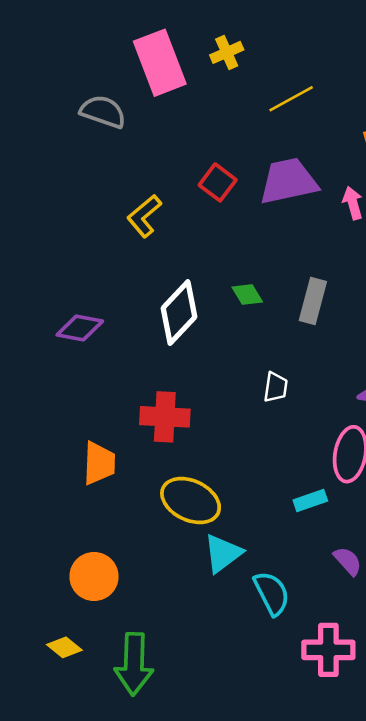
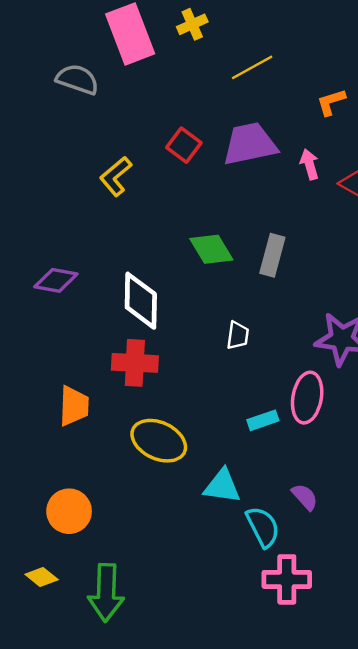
green diamond: (247, 294) -> (211, 249), size x1.5
white diamond: (179, 313) -> (141, 301), moved, turned -42
cyan rectangle: (310, 501) -> (263, 420), moved
cyan triangle: (223, 553) -> (222, 486), moved, turned 45
cyan semicircle: (272, 593) -> (263, 527), moved

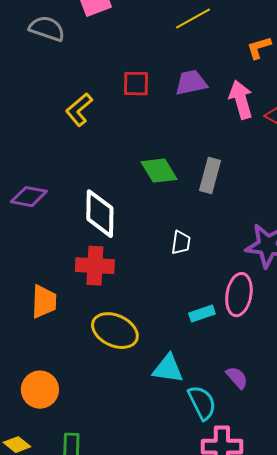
purple trapezoid: (250, 144) -> (191, 83), size x0.7
red square: (184, 145) -> (136, 84), turned -36
pink arrow: (310, 164) -> (241, 100), size x1.5

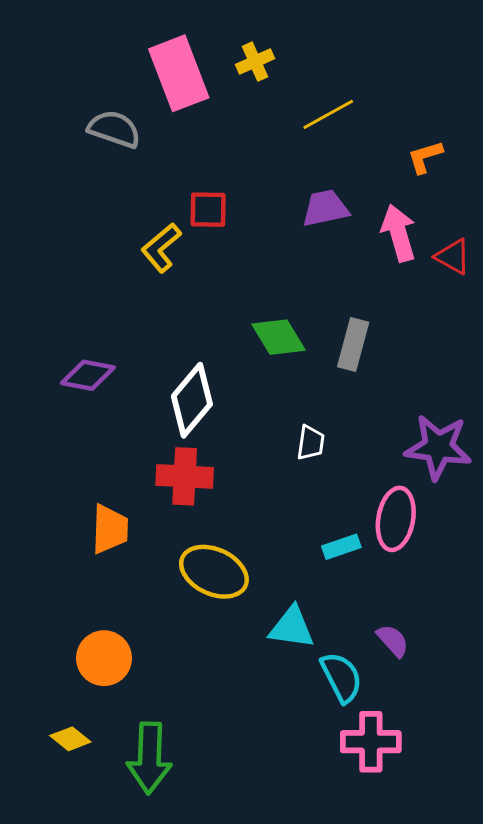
red square: (136, 84) -> (208, 210), moved
white diamond: (100, 214) -> (192, 400), turned 39

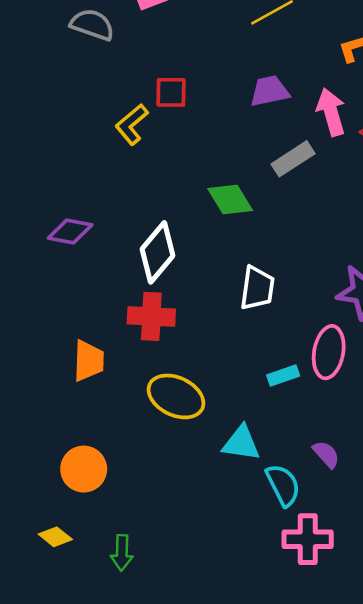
gray rectangle: (353, 344) -> (293, 159), moved, turned 42
white trapezoid: (311, 443) -> (257, 288), size x1.5
green arrow: (149, 758) -> (122, 553), size x0.6

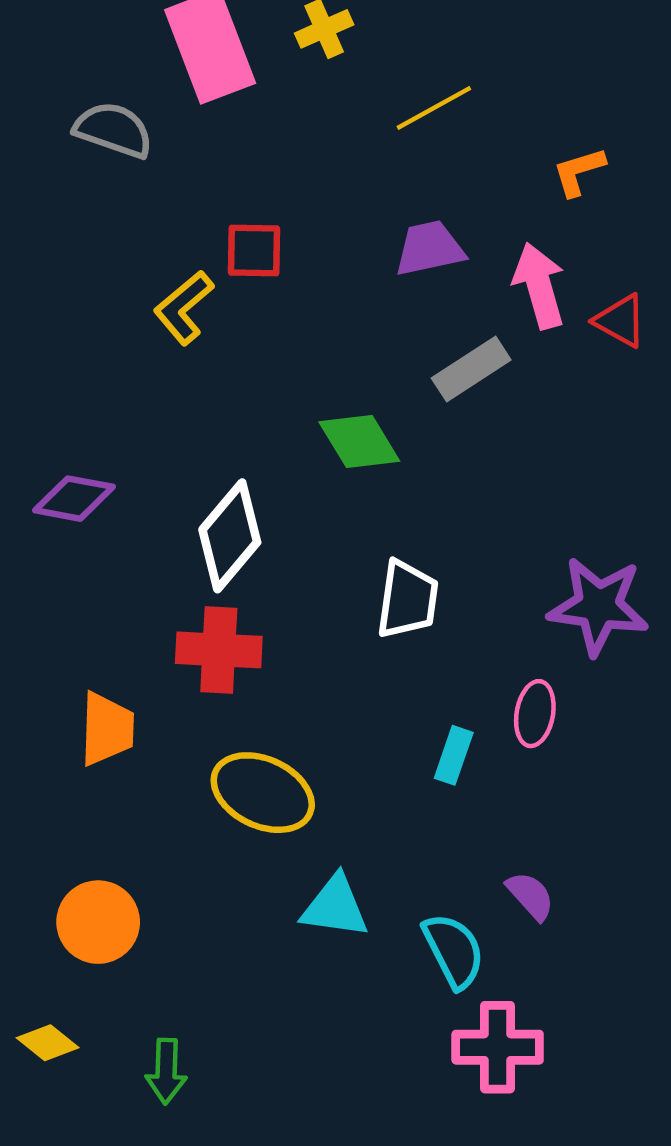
pink ellipse: (329, 352) -> (535, 714), size x0.7
cyan rectangle: (283, 376) -> (454, 755), turned -52
cyan triangle: (241, 443) -> (335, 907), moved

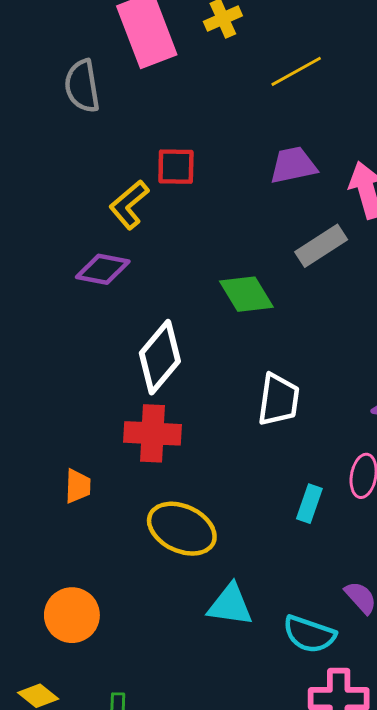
gray semicircle: (113, 130) -> (82, 86), turned -118
purple diamond: (74, 499) -> (103, 269), moved
orange trapezoid: (107, 729) -> (78, 486), size x0.7
cyan semicircle: (454, 951) -> (309, 634), turned 136

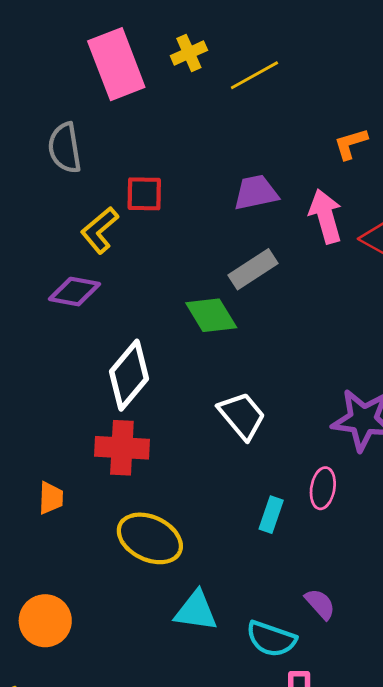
yellow line: (296, 71) -> (254, 75), moved
gray semicircle: (82, 86) -> (65, 148), moved
gray rectangle: (321, 246) -> (253, 269), moved
white trapezoid: (279, 400) -> (242, 416), turned -48

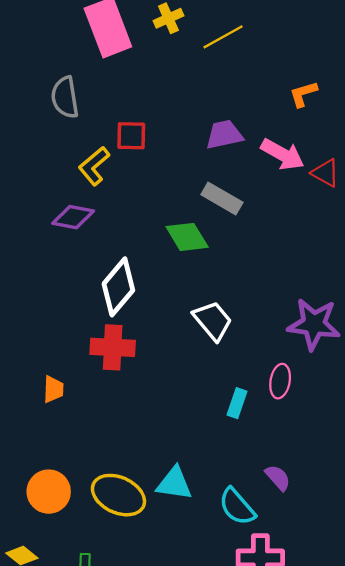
pink arrow: (326, 216) -> (282, 154), turned 135
gray rectangle: (253, 269) -> (222, 199), turned 63
yellow ellipse: (150, 538) -> (118, 495), moved
cyan semicircle: (271, 639) -> (237, 507), turned 30

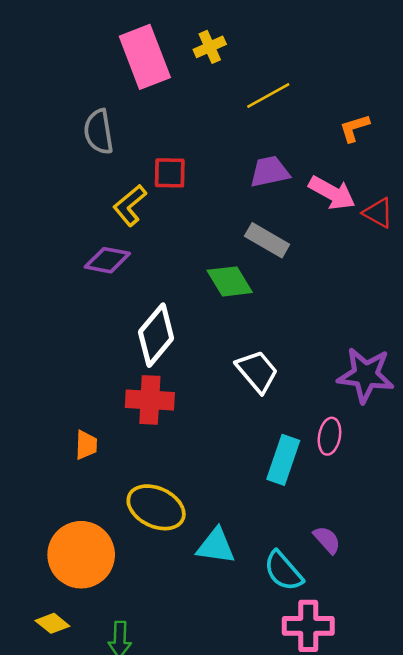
yellow line: (223, 37) -> (268, 96), moved
cyan rectangle: (237, 403) -> (283, 460), size x1.5
orange circle: (49, 492) -> (81, 555), size x1.4
yellow ellipse: (118, 495) -> (156, 507), moved

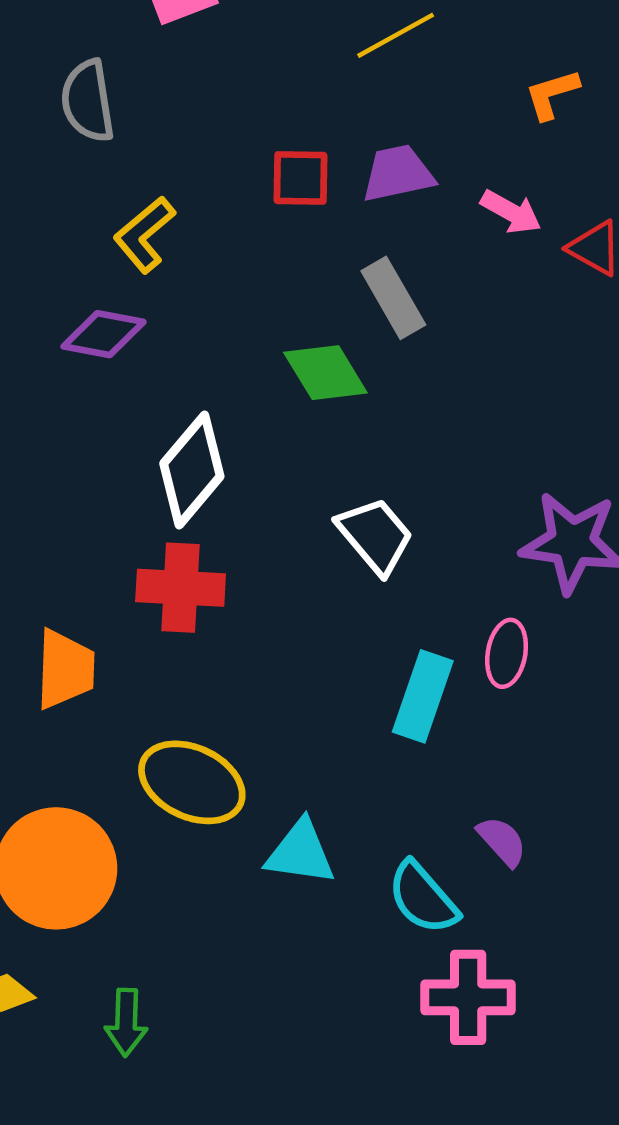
red square: (170, 173) -> (301, 178), moved
pink arrow: (332, 193) -> (511, 212), size x0.7
gray rectangle: (267, 240) -> (393, 298), turned 30
orange trapezoid: (86, 445) -> (65, 669), size x1.5

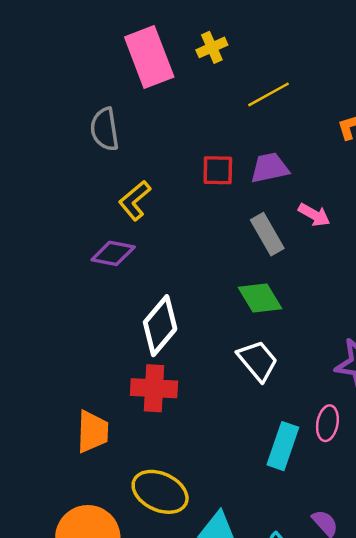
pink arrow: (511, 212) -> (314, 215), moved
green diamond: (325, 373) -> (260, 298), moved

